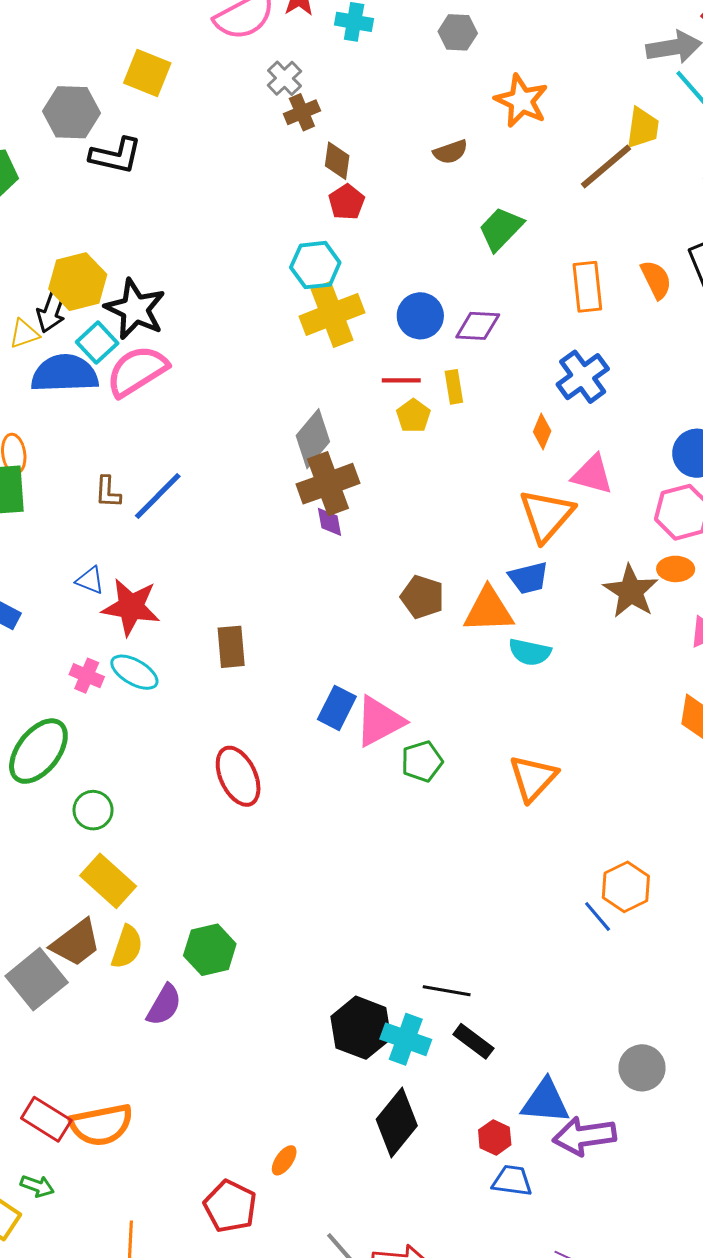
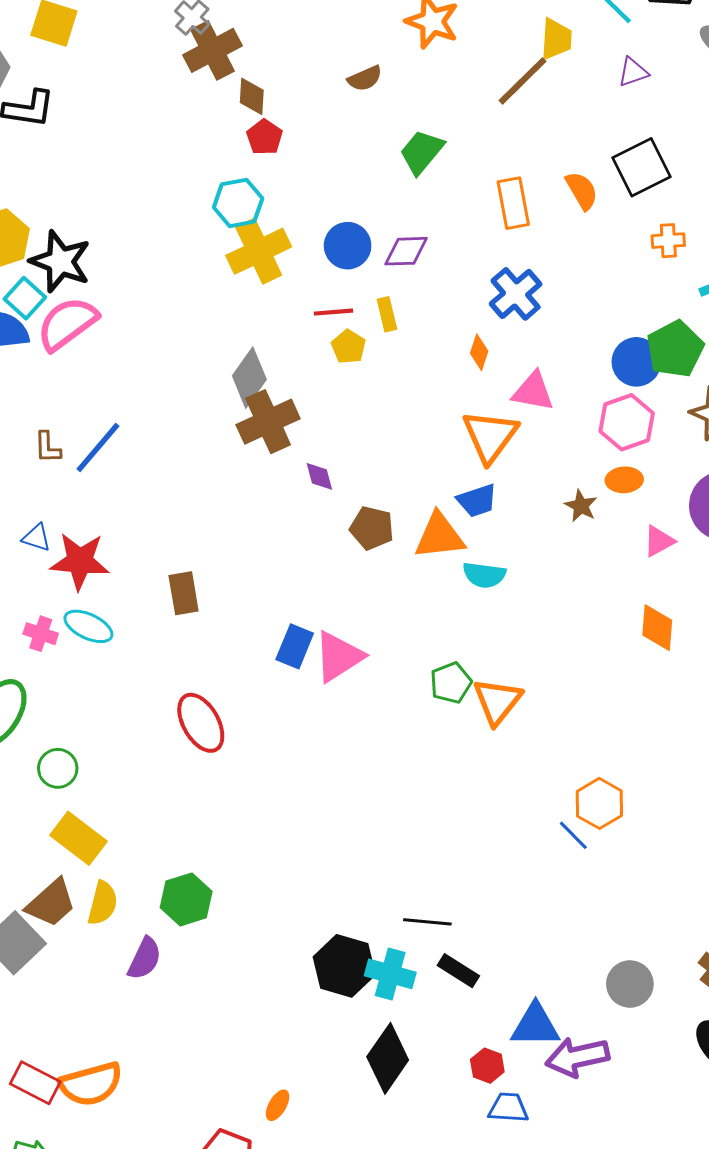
brown cross: (302, 112) -> (213, 50), size x1.6
purple diamond: (330, 522) -> (319, 476), moved
brown star: (631, 591) -> (581, 506), size x0.6
green pentagon: (422, 761) -> (451, 683), moved

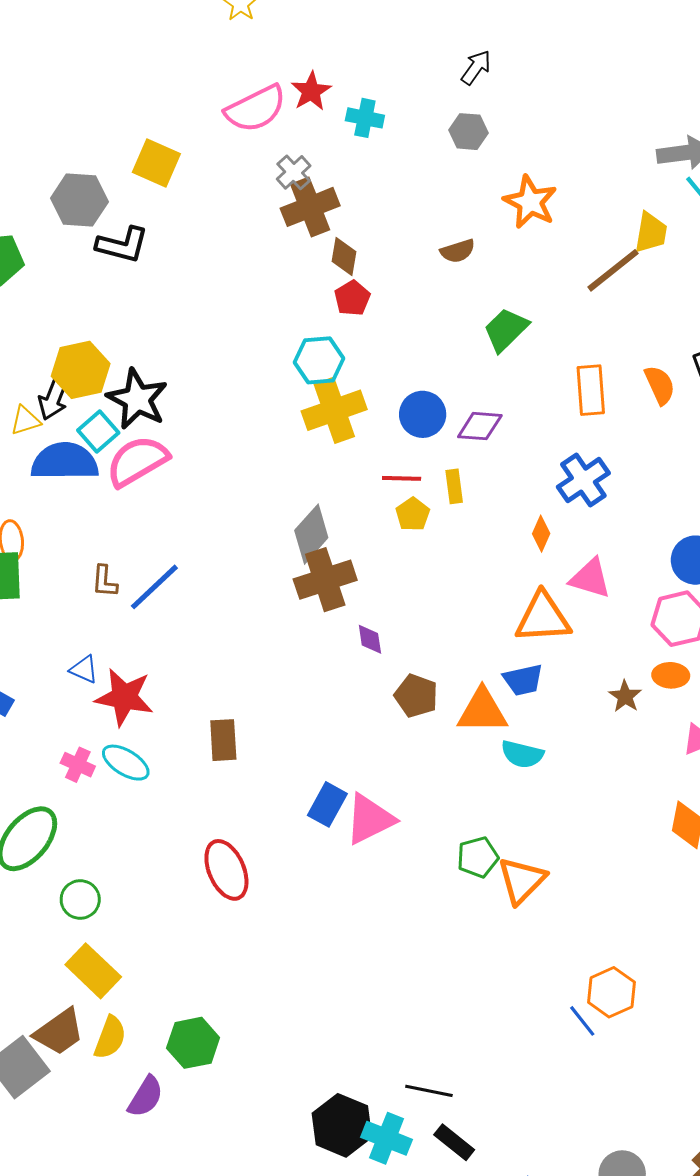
orange triangle: (490, 436) -> (543, 618), turned 44

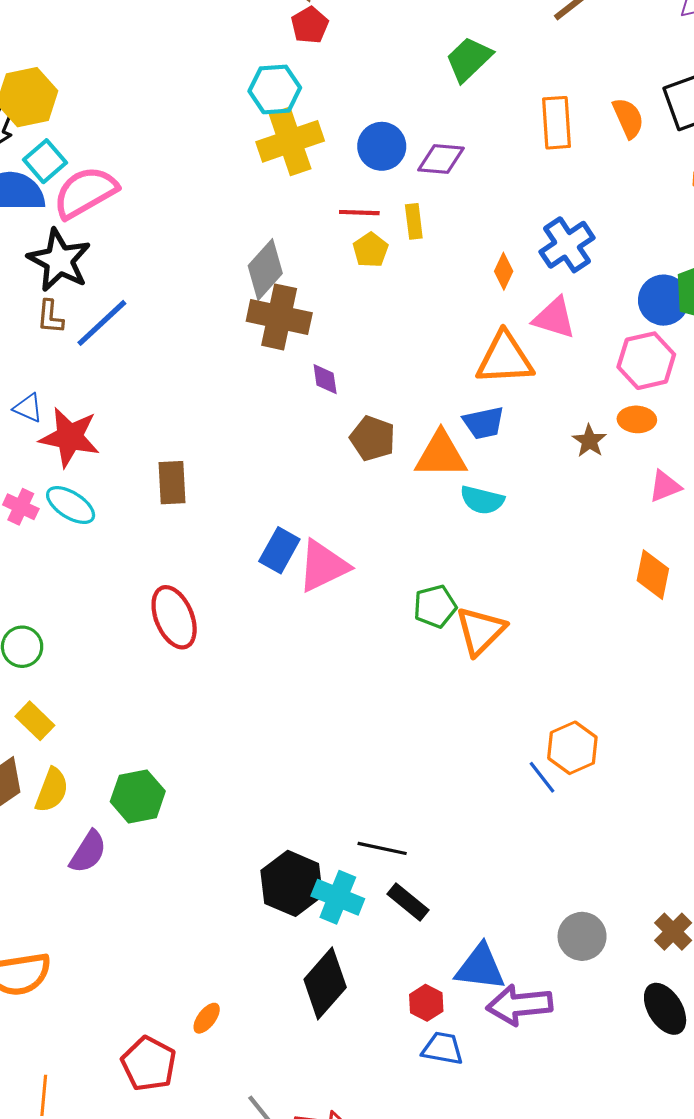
black star: (137, 399) -> (59, 260), moved
blue cross: (583, 480) -> (567, 245), moved
brown cross: (325, 580) -> (279, 317), turned 30
yellow rectangle: (93, 971) -> (35, 721), size x0.7

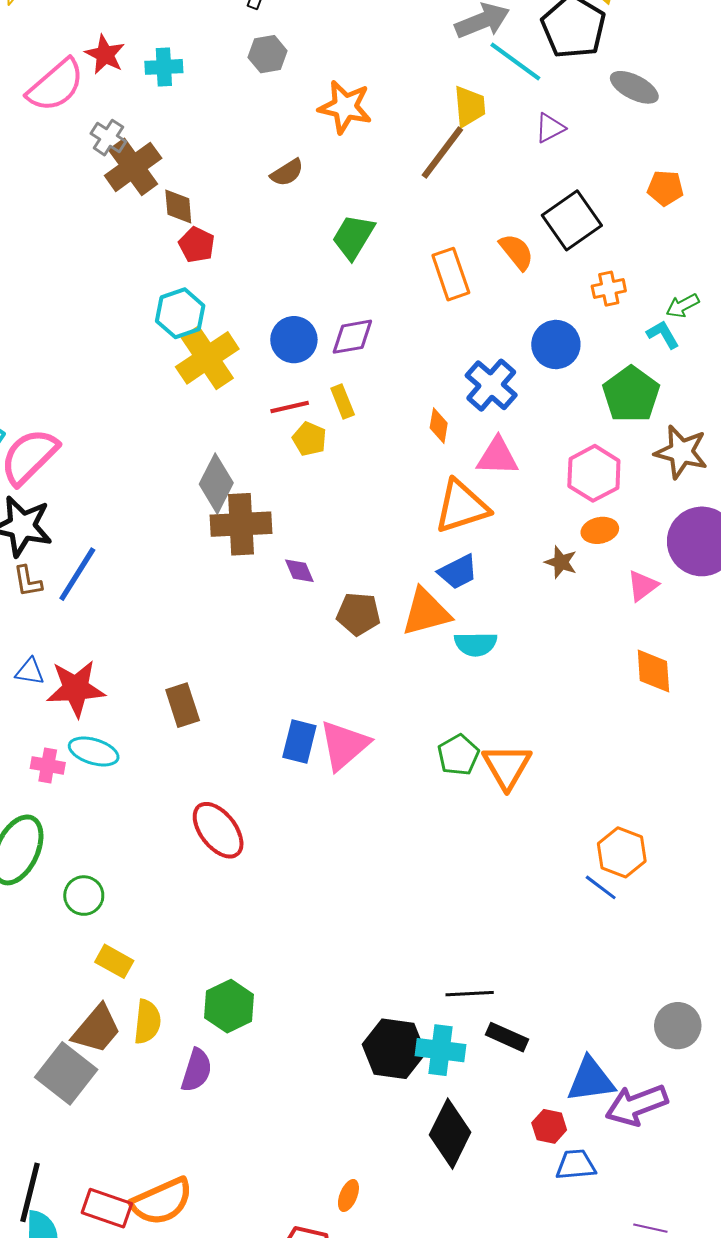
blue circle: (664, 300) -> (556, 344), moved

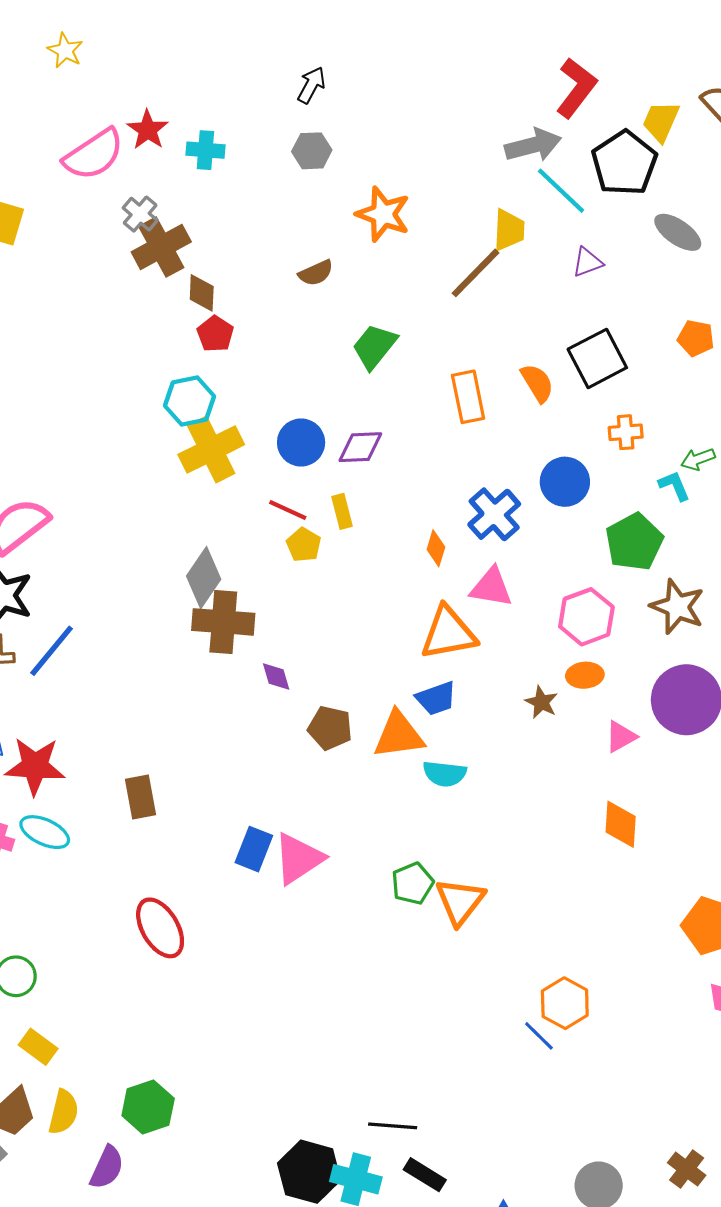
red line: (290, 407) -> (288, 510), turned 30

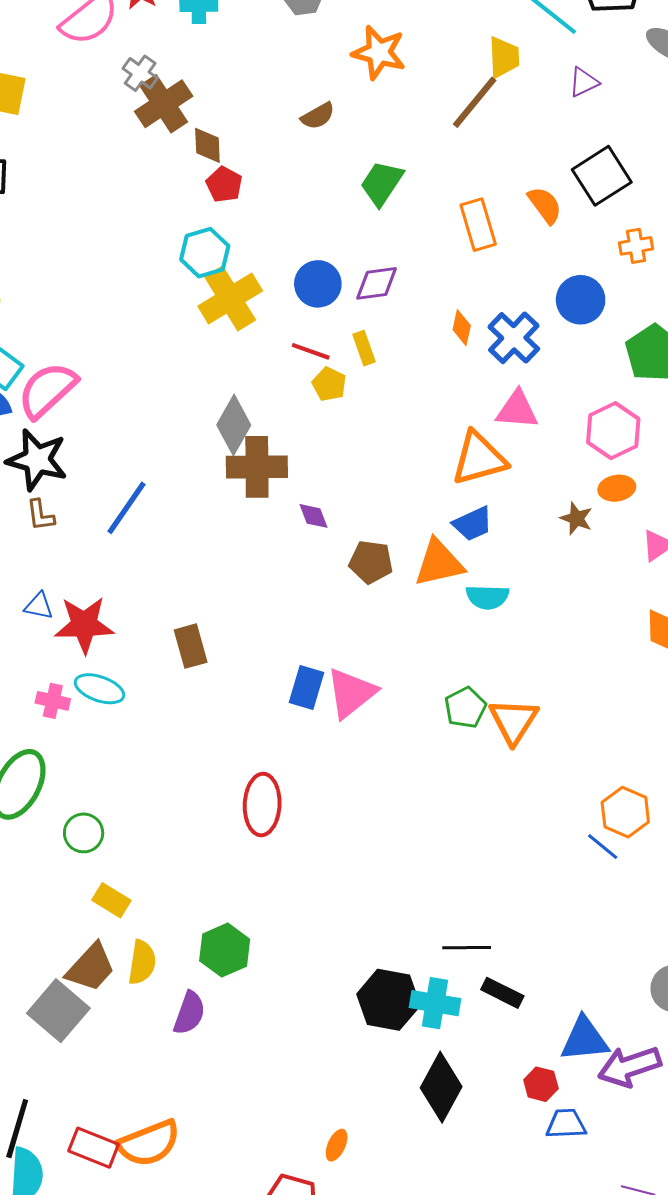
orange diamond: (436, 548) -> (462, 328), moved
blue line: (52, 651) -> (127, 508), moved
red ellipse: (160, 928) -> (262, 805), moved, turned 38

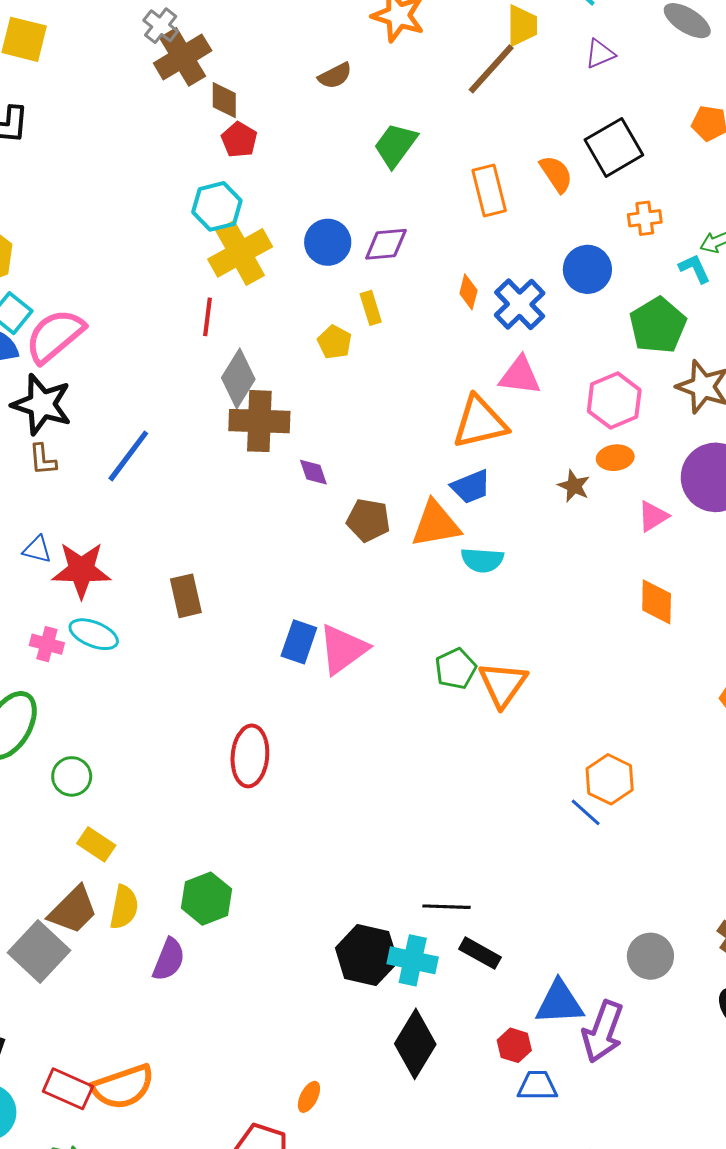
red line: (311, 351) -> (208, 317), moved, turned 75
purple arrow: (629, 1066) -> (603, 1032), turned -54

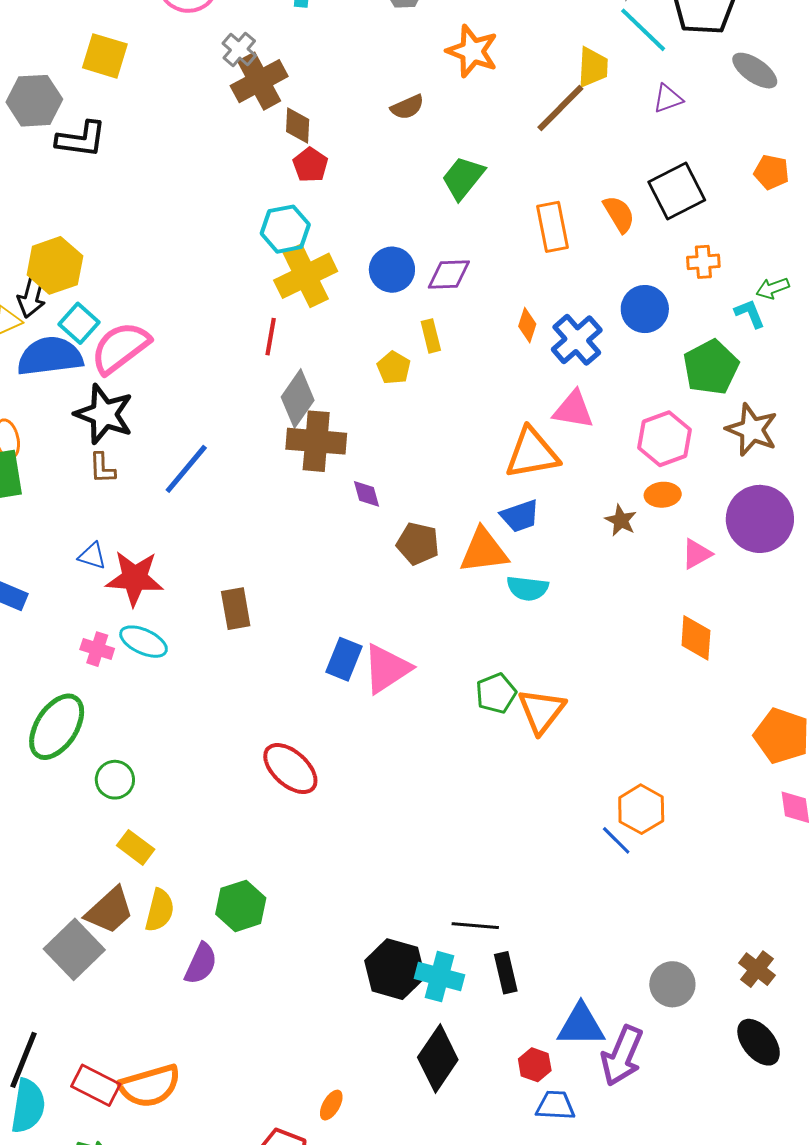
red ellipse: (250, 756) -> (290, 769), turned -56
black rectangle: (480, 953) -> (506, 973), turned 45

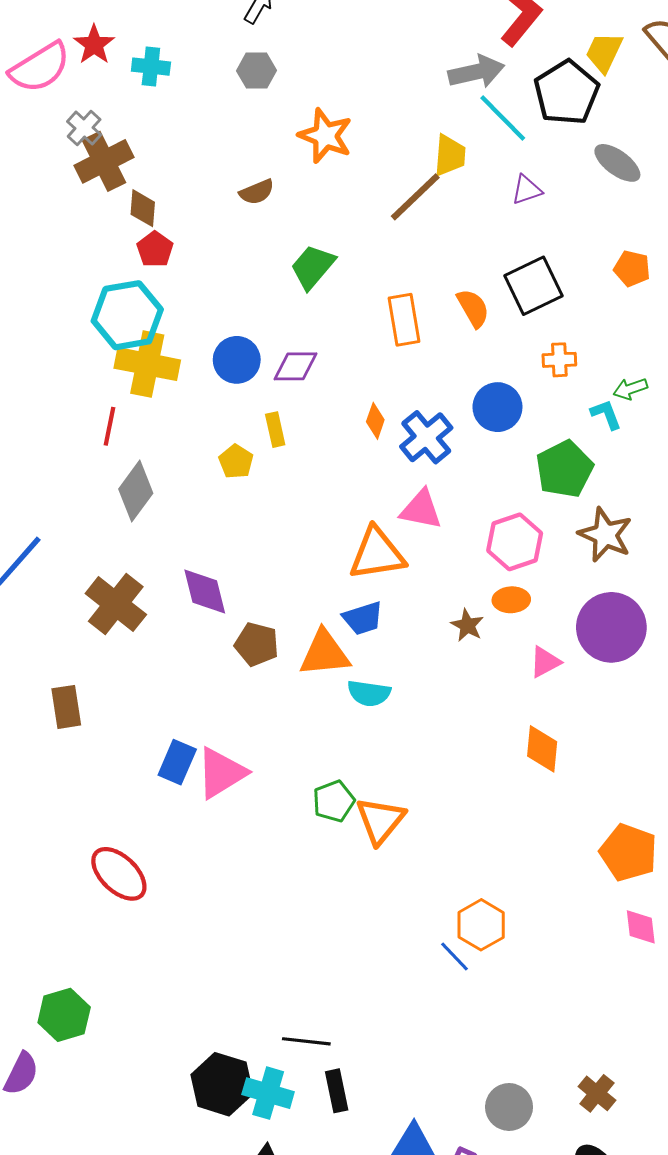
cyan hexagon: (285, 229) -> (127, 315), size x1.4
yellow cross: (306, 276) -> (147, 364), turned 36
brown cross: (316, 441) -> (116, 604), moved, turned 32
purple diamond: (367, 494) -> (205, 591), size x1.6

